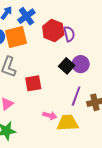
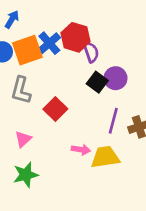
blue cross: (26, 16) -> (49, 43), moved
purple semicircle: (69, 34) -> (91, 52), moved
red square: (33, 83) -> (55, 109), turned -30

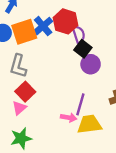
purple circle: (115, 78) -> (91, 64), moved
black square: (97, 82) -> (83, 49), moved
red square: (55, 109) -> (25, 92), moved
purple line: (113, 121) -> (80, 104), moved

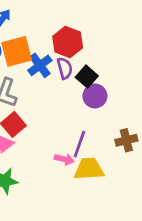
blue cross: (43, 26) -> (40, 65), moved
purple semicircle: (79, 34) -> (65, 68), moved

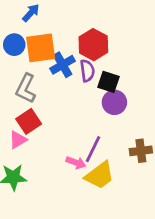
black square: (87, 77) -> (109, 82), turned -30
yellow trapezoid: (89, 169) -> (100, 175), turned 140

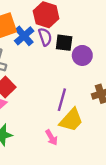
purple circle: (114, 102) -> (82, 55), moved
pink arrow: (76, 163) -> (51, 138), moved, turned 49

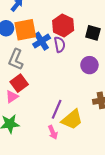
black square: (64, 43) -> (93, 33), moved
purple line: (62, 100) -> (57, 109), moved

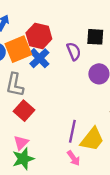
red hexagon: (63, 26) -> (39, 36), moved
purple semicircle: (60, 45) -> (74, 51), moved
pink triangle: (12, 97) -> (21, 143), moved

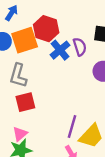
blue cross: (39, 58) -> (60, 50), moved
red square: (24, 111) -> (25, 102), turned 30

